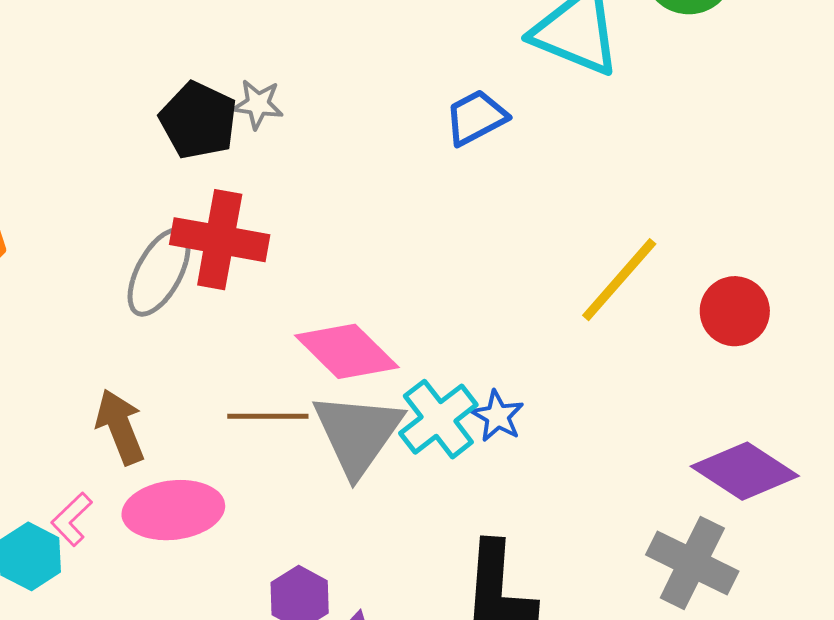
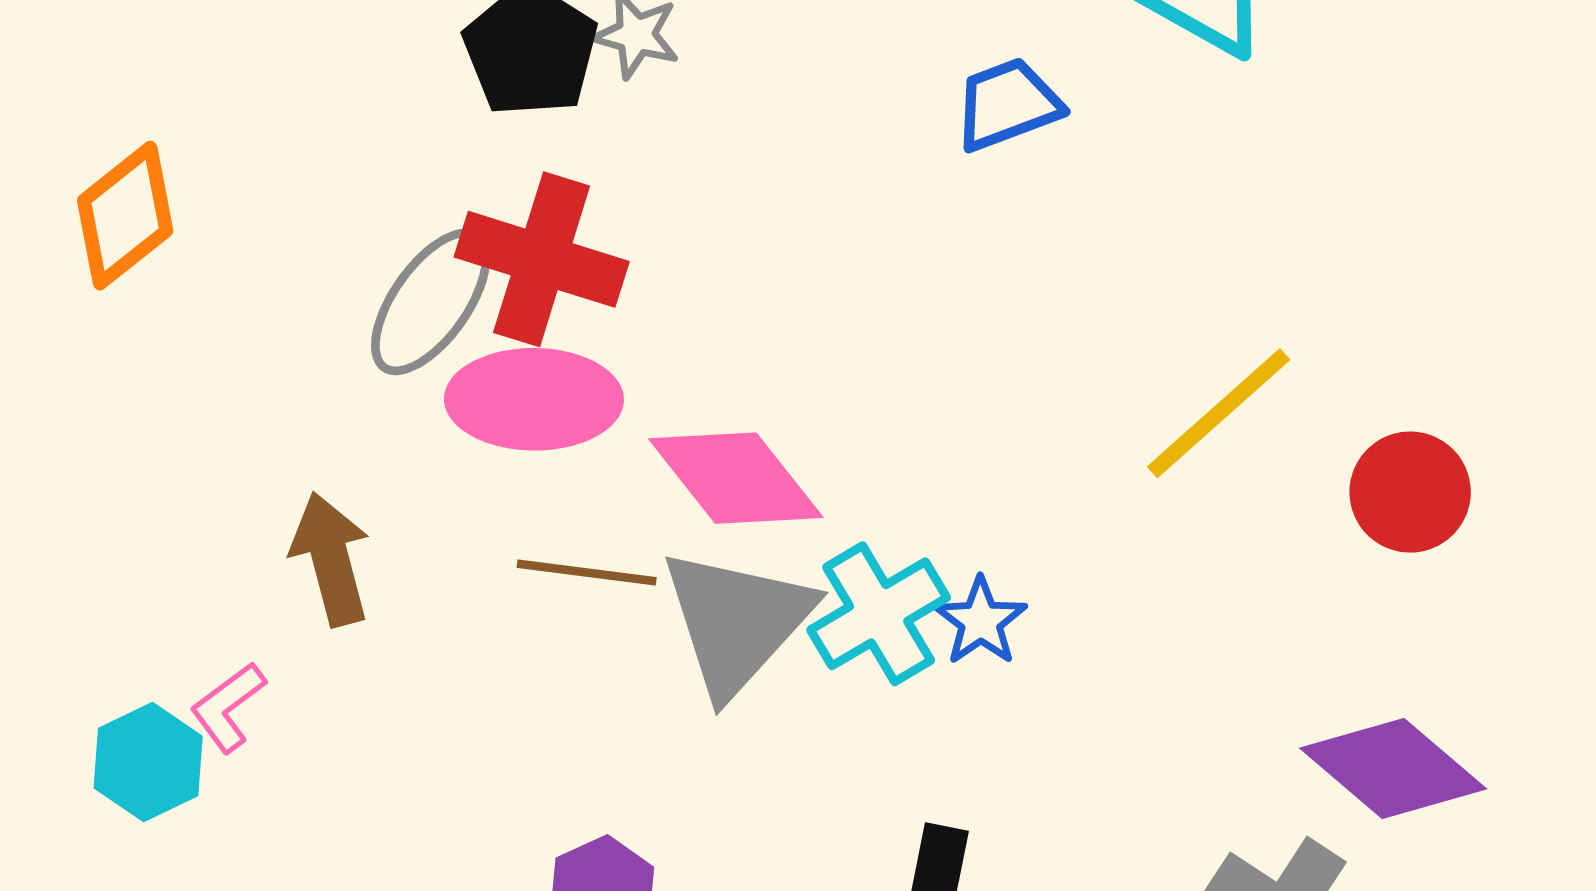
pink ellipse: (173, 510) -> (534, 399), moved

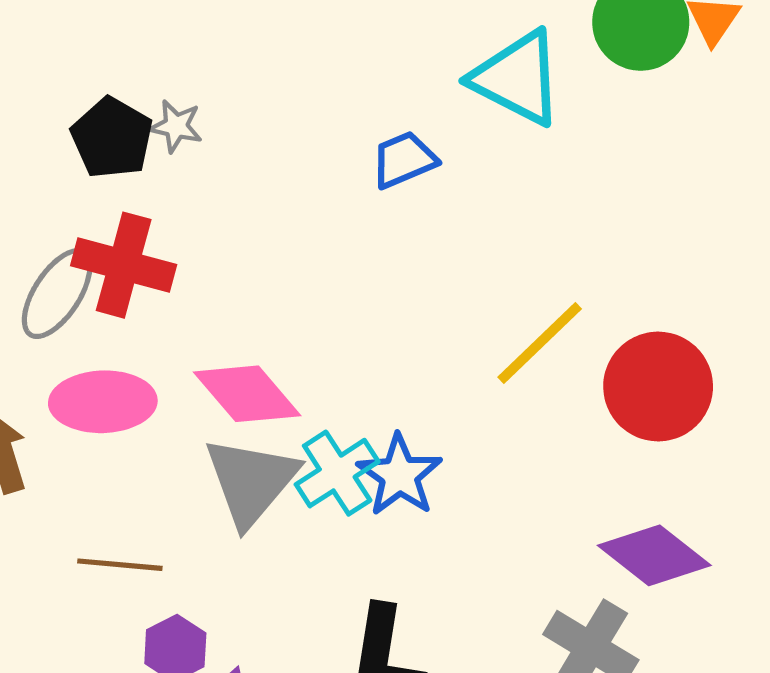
pink ellipse: (534, 399) -> (103, 402), moved
red circle: (1410, 492) -> (658, 387), size x1.5
brown line: (587, 572) -> (120, 565), moved
blue star: (981, 621) -> (400, 475), size x1.5

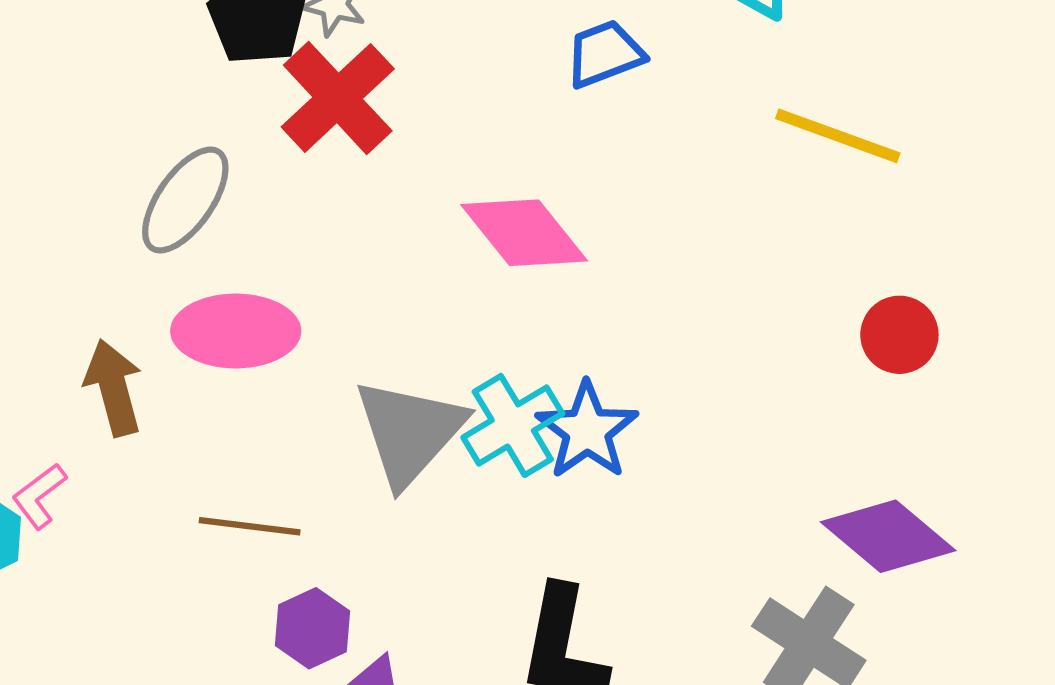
red cross: (124, 265) -> (338, 98), moved, turned 30
yellow line: (540, 343) -> (838, 136), moved, turned 62
red circle: (658, 387) -> (899, 335), size x0.6
pink diamond: (247, 394) -> (524, 233), moved

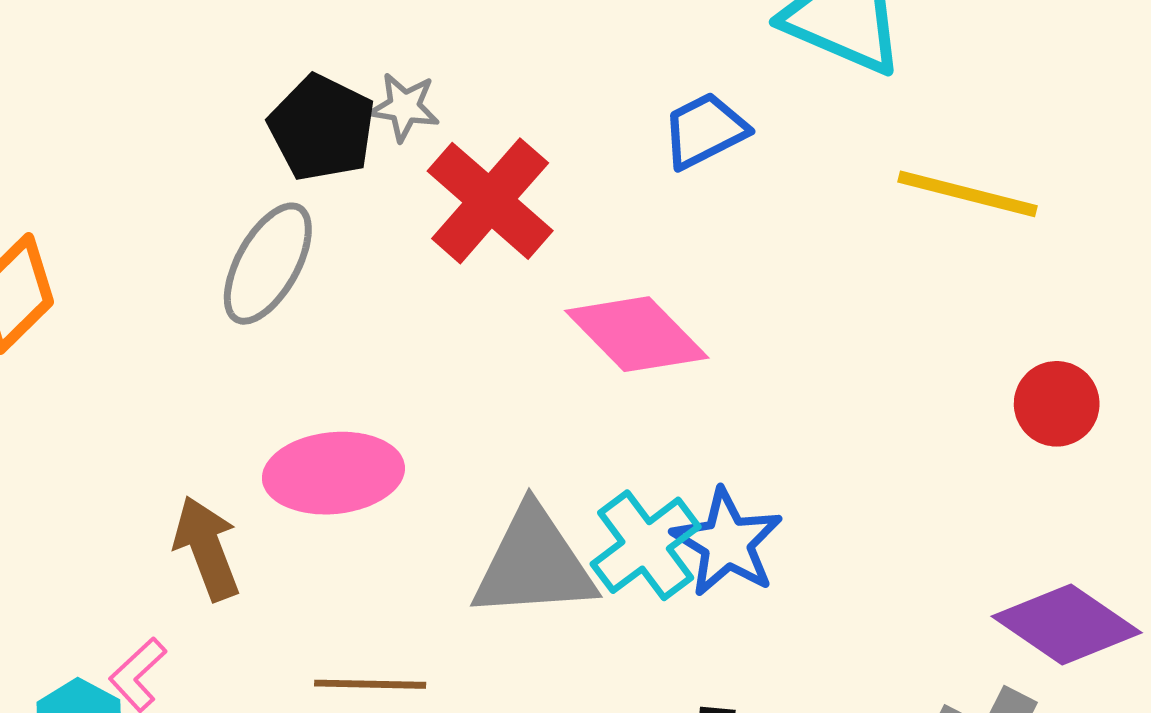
red cross: (338, 98) -> (490, 201), moved
gray ellipse: (185, 200) -> (268, 264), moved
gray triangle: (410, 432) -> (534, 564), turned 50

